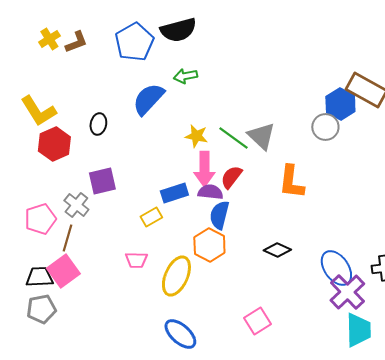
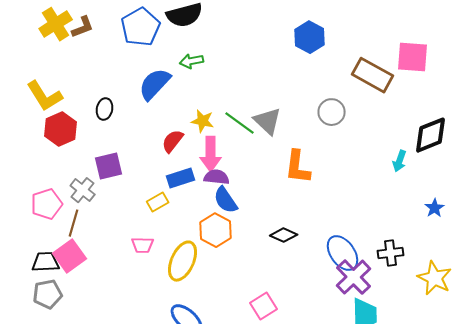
yellow cross: (49, 39) -> (56, 24), size x1.5
blue hexagon: (340, 104) -> (310, 37), moved
red semicircle: (231, 177) -> (173, 141), moved
blue semicircle: (219, 215) -> (226, 200), turned -48

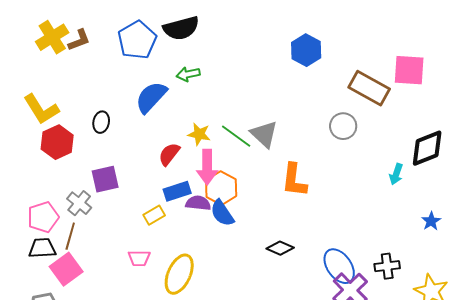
gray circle: (332, 112) -> (343, 126), moved
purple semicircle: (217, 177) -> (198, 203), moved
orange hexagon: (216, 230) -> (221, 188), moved
black trapezoid: (46, 262) -> (42, 248), moved

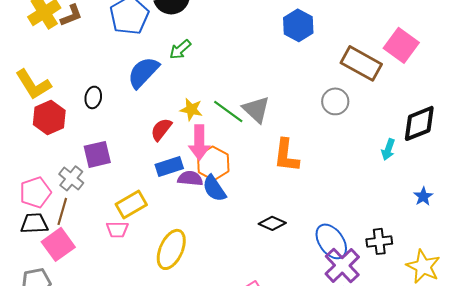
pink square: (409, 70) -> (401, 45), turned 32
green arrow: (188, 74) -> (180, 49), turned -30
yellow rectangle: (154, 215) -> (131, 204), moved, size x1.4
pink trapezoid: (139, 258) -> (117, 229), moved

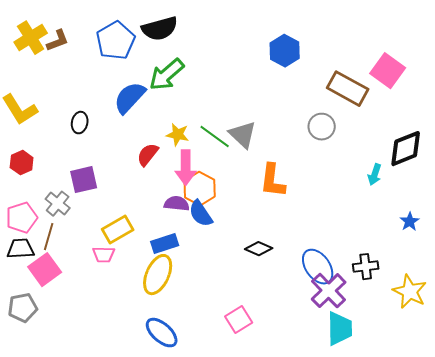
green arrow: (180, 49) -> (167, 75), size x1.6
red hexagon: (49, 117) -> (22, 163), moved, size x0.7
blue rectangle: (169, 166) -> (165, 244), moved

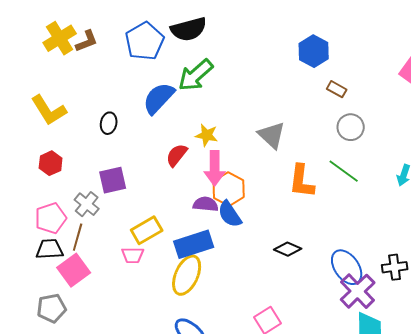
brown rectangle: (348, 89) -> (337, 89), moved, size x0.5
green line: (215, 137) -> (344, 171), moved
blue rectangle: (165, 244) -> (194, 244), size x1.4

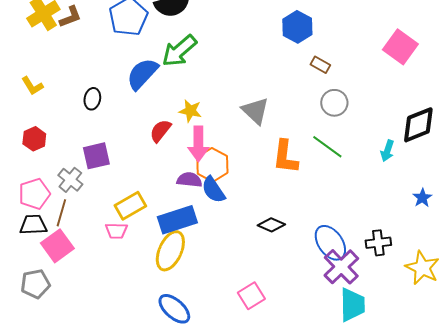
yellow L-shape: (49, 110) -> (32, 86), size x0.6

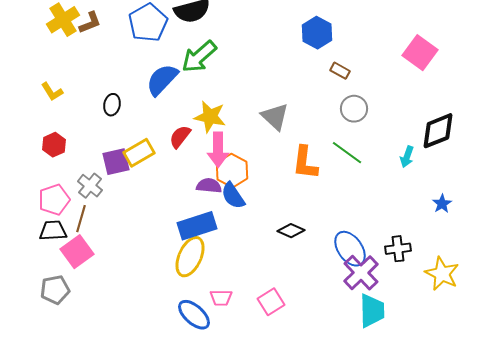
yellow star: (190, 111) -> (210, 117), size x1.4
yellow rectangle: (130, 206) -> (139, 153), moved
pink trapezoid: (116, 231) -> (221, 298), moved

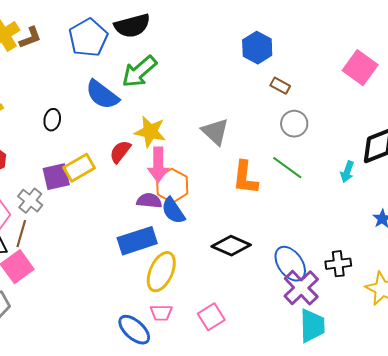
blue semicircle: (162, 80) -> (102, 95), turned -96
black diamond: (291, 231) -> (231, 246), size x1.4
yellow ellipse: (190, 257) -> (161, 272), moved

